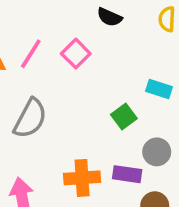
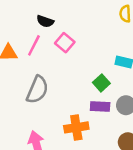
black semicircle: (110, 17) -> (45, 21), moved
purple rectangle: (127, 174) -> (100, 106), moved

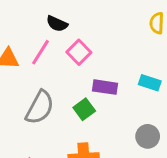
green square: (101, 83) -> (84, 109), moved
purple rectangle: (100, 106) -> (105, 87), moved

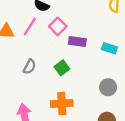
purple rectangle: (105, 87) -> (77, 42), moved
gray semicircle: (40, 107) -> (30, 67), size x0.6

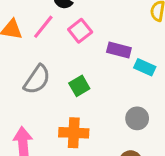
purple rectangle: (77, 42) -> (119, 50), moved
gray semicircle: (30, 67) -> (37, 80), size x1.5

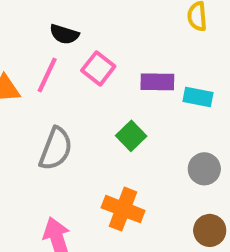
green square: (79, 86) -> (131, 136), moved
orange cross: (74, 133) -> (123, 209), turned 32

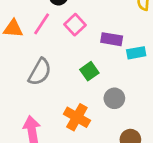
cyan rectangle: (198, 97) -> (136, 53), turned -30
gray circle: (204, 169) -> (114, 98), moved

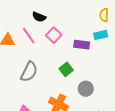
pink line: (42, 24) -> (29, 36), turned -66
cyan rectangle: (136, 53) -> (101, 35), moved

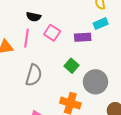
pink line: (29, 36) -> (26, 38), turned 54
gray circle: (86, 89) -> (95, 82), size x1.5

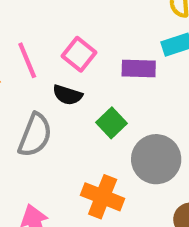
black semicircle: (34, 17) -> (68, 95), moved
pink line: (26, 38) -> (27, 60), turned -36

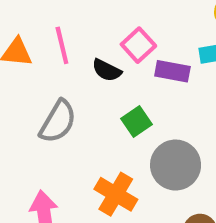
pink square: (79, 54) -> (138, 45), moved
black semicircle: (68, 95) -> (107, 70), moved

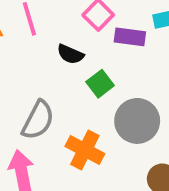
black semicircle: (107, 70) -> (70, 54), moved
gray semicircle: (58, 122) -> (38, 120), moved

